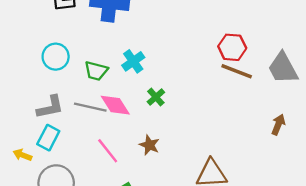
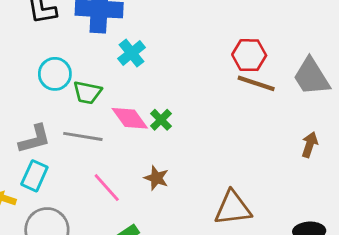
cyan circle: (56, 57) -> (55, 74), moved
cyan cross: (133, 61) -> (132, 53), moved
pink diamond: (115, 105) -> (130, 118), moved

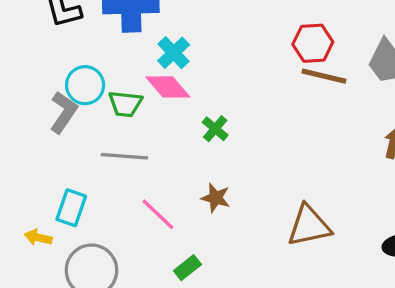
pink diamond: (130, 118) -> (168, 87), moved
gray L-shape: (35, 139) -> (64, 112), moved, turned -36

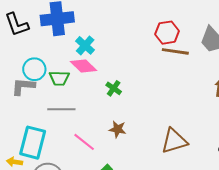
gray L-shape: (64, 112) -> (23, 86), turned -115
cyan rectangle: (71, 208) -> (33, 143), size x1.5

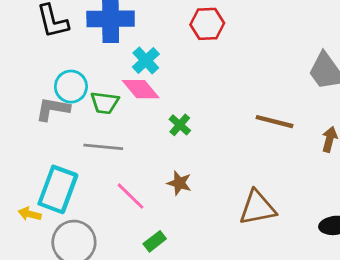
red hexagon: (167, 33) -> (207, 24), moved
brown line: (175, 51) -> (275, 122), moved

